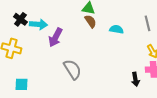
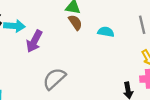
gray semicircle: (72, 69) -> (54, 79), turned -100

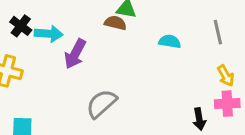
brown semicircle: (75, 22) -> (115, 23), moved, turned -42

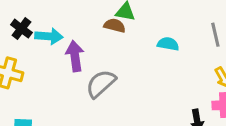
purple arrow: (75, 54) -> (75, 56), turned 144
gray semicircle: (101, 104) -> (101, 84), moved

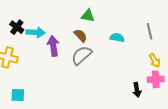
brown semicircle: (115, 26) -> (80, 35), moved, turned 32
gray semicircle: (101, 84) -> (82, 55), moved

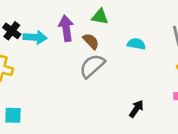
purple arrow: (53, 46) -> (66, 28), moved
black arrow: (137, 90) -> (136, 109), moved, turned -136

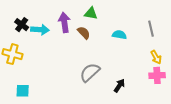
gray semicircle: (92, 66) -> (90, 72), moved

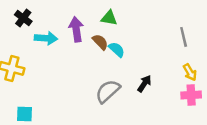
black cross: (22, 25) -> (23, 18), moved
cyan semicircle: (119, 35) -> (117, 50), moved, turned 32
black arrow: (119, 86) -> (144, 84), moved

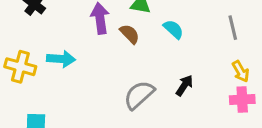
cyan arrow: (46, 38) -> (61, 59), moved
cyan semicircle: (117, 50) -> (173, 29), moved

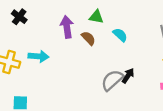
gray semicircle: (139, 95) -> (112, 80), moved

